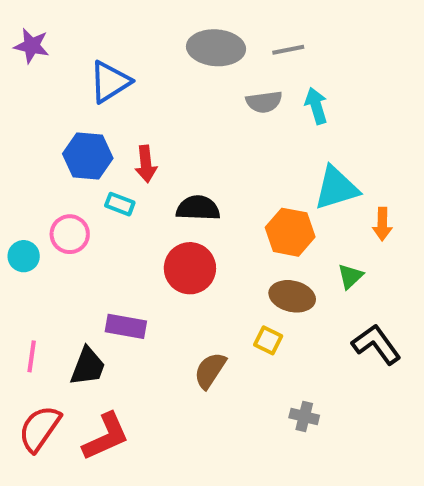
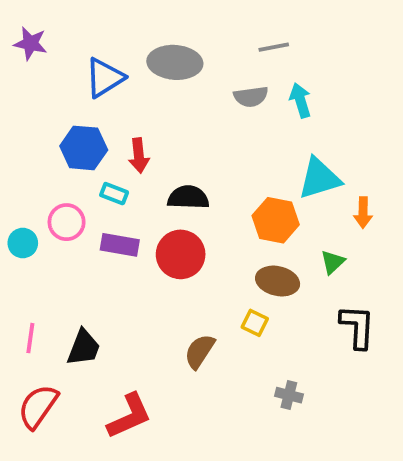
gray ellipse: (216, 48) -> (175, 62), moved
purple rectangle: (126, 326) -> (120, 245), moved
black L-shape: (376, 344) -> (357, 327), turned 39
red L-shape: (106, 437) -> (129, 416), moved

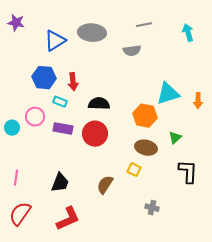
cyan arrow: (300, 100) -> (188, 33), moved
orange arrow: (363, 213) -> (198, 101), moved
black trapezoid: (84, 348) -> (60, 183), moved

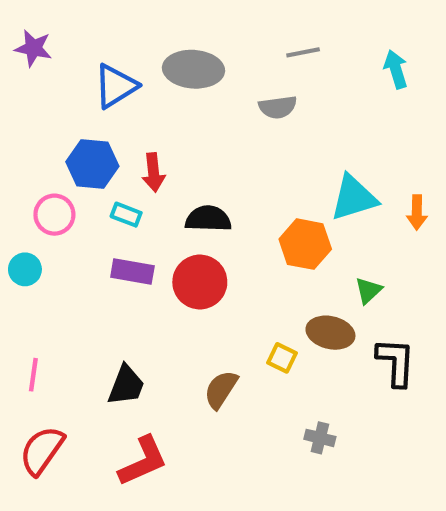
pink circle: (35, 117) -> (54, 215), moved
brown ellipse: (146, 148) -> (330, 333), moved

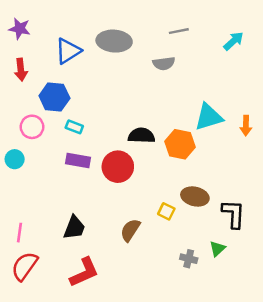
cyan arrow: (396, 69) -> (233, 41), turned 65
red arrow: (153, 172) -> (21, 70), moved
black semicircle: (208, 219) -> (141, 136), moved
green triangle: (368, 290) -> (217, 249), moved
pink line: (33, 375) -> (20, 233), moved

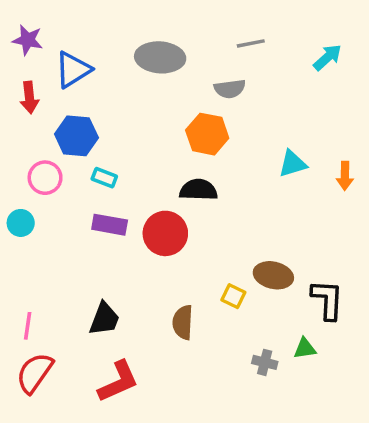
blue triangle: (68, 51) -> (73, 70), moved
cyan triangle: (209, 117) -> (293, 164), size x0.7
orange hexagon: (180, 144) -> (207, 134), moved
brown semicircle: (130, 230) -> (183, 322), turned -30
green triangle: (217, 249) -> (305, 348), turned 35

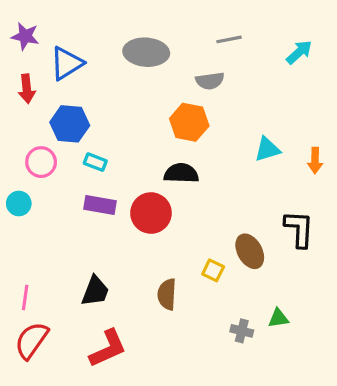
brown ellipse: (273, 275) -> (250, 251), turned 48
black L-shape: (327, 300) -> (299, 229), moved

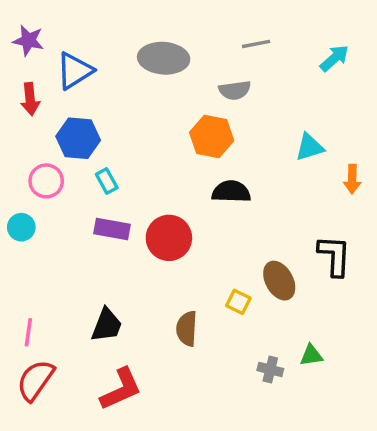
cyan triangle: (267, 149) -> (309, 147), moved
cyan rectangle: (95, 162) -> (107, 181), turned 40
black semicircle: (181, 173) -> (231, 192), moved

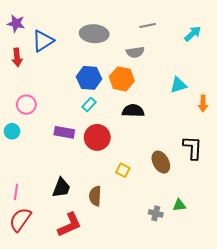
blue hexagon: (78, 138) -> (89, 78), moved
cyan rectangle: (107, 181) -> (89, 105), moved, turned 72
yellow square: (238, 302) -> (123, 170), moved
brown semicircle: (187, 329) -> (95, 196), moved

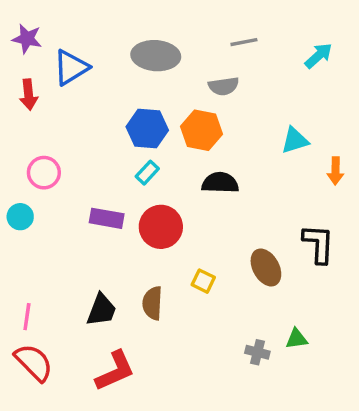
brown semicircle: (95, 196) -> (152, 303), moved
red semicircle: (20, 220) -> (34, 362), turned 100

